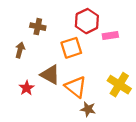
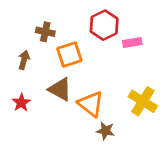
orange square: (71, 48) -> (69, 55), moved
red star: (27, 88) -> (21, 103), moved

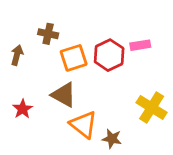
red hexagon: (104, 25) -> (109, 55), moved
brown arrow: (24, 60) -> (17, 55), moved
orange triangle: (91, 104) -> (84, 125), moved

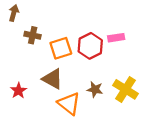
brown cross: (48, 34) -> (33, 35), moved
brown arrow: (17, 55) -> (14, 13), moved
brown star: (112, 139) -> (95, 89), moved

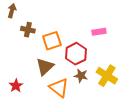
red hexagon: (90, 46) -> (76, 54), moved
brown triangle: (53, 79) -> (45, 67), turned 48
red star: (18, 91) -> (16, 86), moved

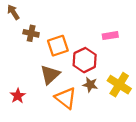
brown arrow: (12, 11) -> (13, 12), turned -48

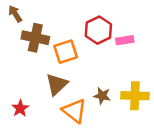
brown cross: (31, 33) -> (35, 38), size x1.5
red hexagon: (85, 60) -> (98, 30), moved
yellow cross: (119, 85) -> (135, 96), turned -30

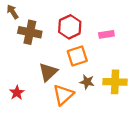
red hexagon: (98, 30) -> (70, 27), moved
orange square: (66, 52) -> (77, 56), moved
orange triangle: (74, 111) -> (63, 95), turned 40

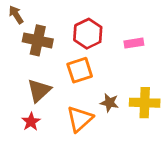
orange square: (77, 56) -> (80, 70), moved
brown triangle: (48, 72) -> (39, 90), moved
red star: (17, 93) -> (31, 122), moved

